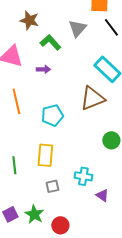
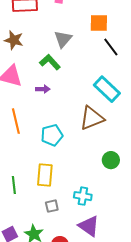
brown star: (29, 20) -> (14, 40), moved
gray triangle: (77, 28) -> (63, 39), moved
purple triangle: (102, 195) -> (89, 226), moved, size x1.6

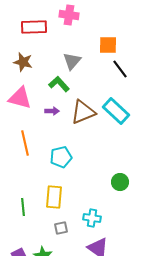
brown triangle: (92, 118) -> (83, 112), moved

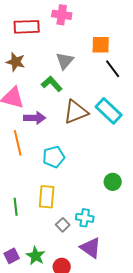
purple arrow: (52, 111) -> (35, 118), moved, size x1.5
gray square: (61, 228) -> (63, 225), moved, turned -32

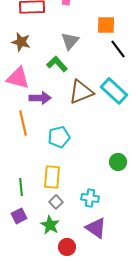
gray square: (63, 225) -> (56, 202), moved
purple square: (12, 256) -> (19, 216), moved
green star: (36, 256) -> (50, 225), moved

